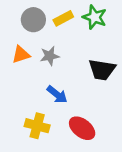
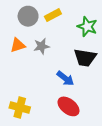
green star: (95, 17) -> (87, 27), moved
blue arrow: (57, 95) -> (65, 78), moved
yellow cross: (37, 126) -> (20, 107), moved

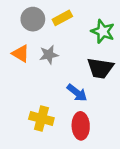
orange triangle: (18, 45) -> (21, 53), turned 49
red ellipse: (69, 106) -> (81, 126), turned 50
yellow cross: (20, 107) -> (41, 118), moved

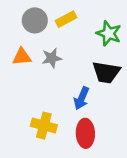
orange triangle: (21, 53) -> (22, 57), turned -36
blue arrow: (77, 93) -> (81, 98), turned 75

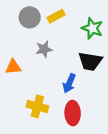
orange triangle: (22, 57) -> (13, 67), moved

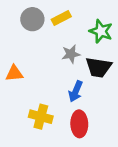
gray star: (44, 49) -> (71, 54), moved

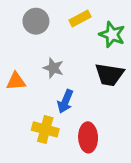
yellow rectangle: (61, 18) -> (80, 19), moved
gray star: (71, 54) -> (53, 68), moved, turned 30
blue arrow: (76, 91) -> (65, 101), moved

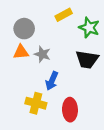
gray circle: (36, 21) -> (24, 29), moved
orange triangle: (16, 81) -> (21, 52), moved

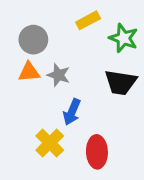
yellow cross: (36, 103) -> (50, 143), turned 30

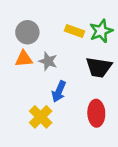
yellow rectangle: (88, 20) -> (75, 31), moved, turned 48
green star: (124, 38) -> (101, 31), turned 30
red ellipse: (97, 152) -> (96, 113), moved

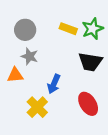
orange triangle: (24, 59) -> (15, 75), moved
gray star: (48, 61) -> (30, 56), moved
red ellipse: (96, 113) -> (88, 104), turned -30

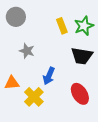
yellow rectangle: (68, 29) -> (62, 26), turned 49
gray circle: (25, 30) -> (16, 17), moved
orange triangle: (15, 75) -> (12, 83), moved

